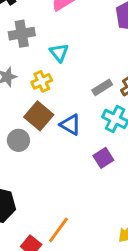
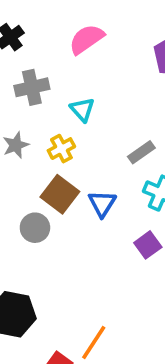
blue triangle: (70, 125) -> (102, 204), turned 35

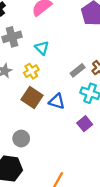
blue triangle: (102, 204) -> (57, 101), turned -42
gray circle: (35, 228) -> (21, 139), moved

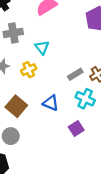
brown square: (32, 98) -> (16, 106), moved

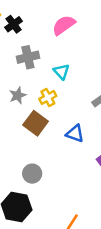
brown square: (16, 106) -> (36, 123), moved

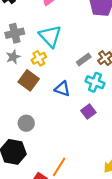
gray cross: (28, 57) -> (15, 33), moved
cyan triangle: (61, 72) -> (50, 36), size x1.6

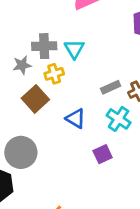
gray cross: (15, 33) -> (44, 46), moved
cyan triangle: (50, 36) -> (74, 49), size x0.7
gray circle: (26, 123) -> (21, 152), size x1.5

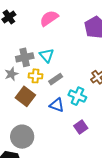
yellow cross: (54, 74) -> (36, 76), turned 32
gray rectangle: (111, 87) -> (56, 79), moved
cyan cross: (119, 119) -> (77, 96), moved

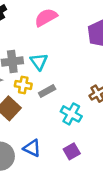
blue triangle: (57, 105) -> (32, 148), moved

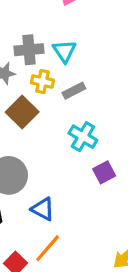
cyan cross: (71, 114) -> (83, 137), moved
blue triangle: (32, 148) -> (43, 209), moved

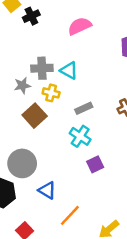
cyan triangle: (64, 51) -> (69, 70), turned -30
gray rectangle: (74, 91) -> (84, 108), moved
orange line: (48, 248) -> (70, 215), moved

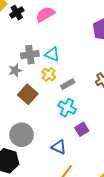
pink semicircle: (80, 26) -> (45, 14), moved
yellow cross: (51, 93) -> (49, 74), moved, turned 32
blue triangle: (47, 190) -> (59, 147), moved

